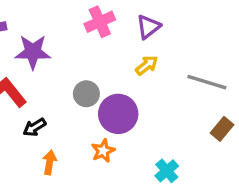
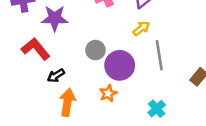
gray line: (207, 82) -> (159, 55), moved, turned 64
orange arrow: (50, 162) -> (67, 102), size x1.5

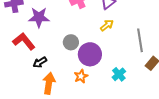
gray line: (159, 55) -> (140, 40), moved
cyan cross: (157, 109) -> (119, 74), moved

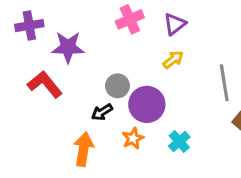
black arrow: (40, 62) -> (102, 112), moved
cyan cross: (119, 74) -> (179, 141), moved

